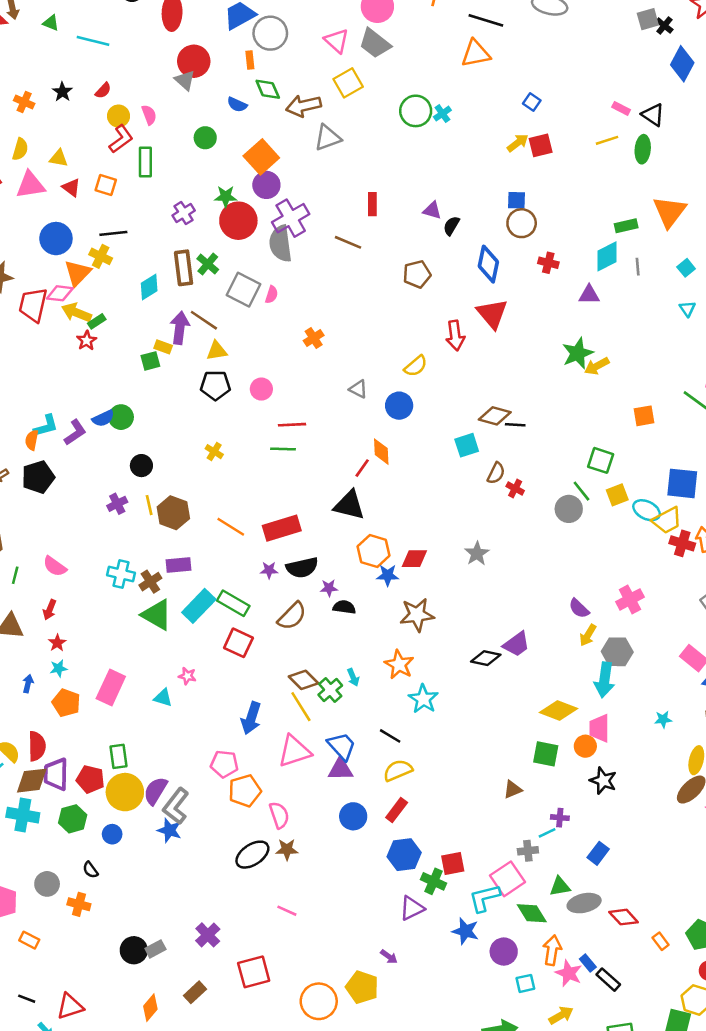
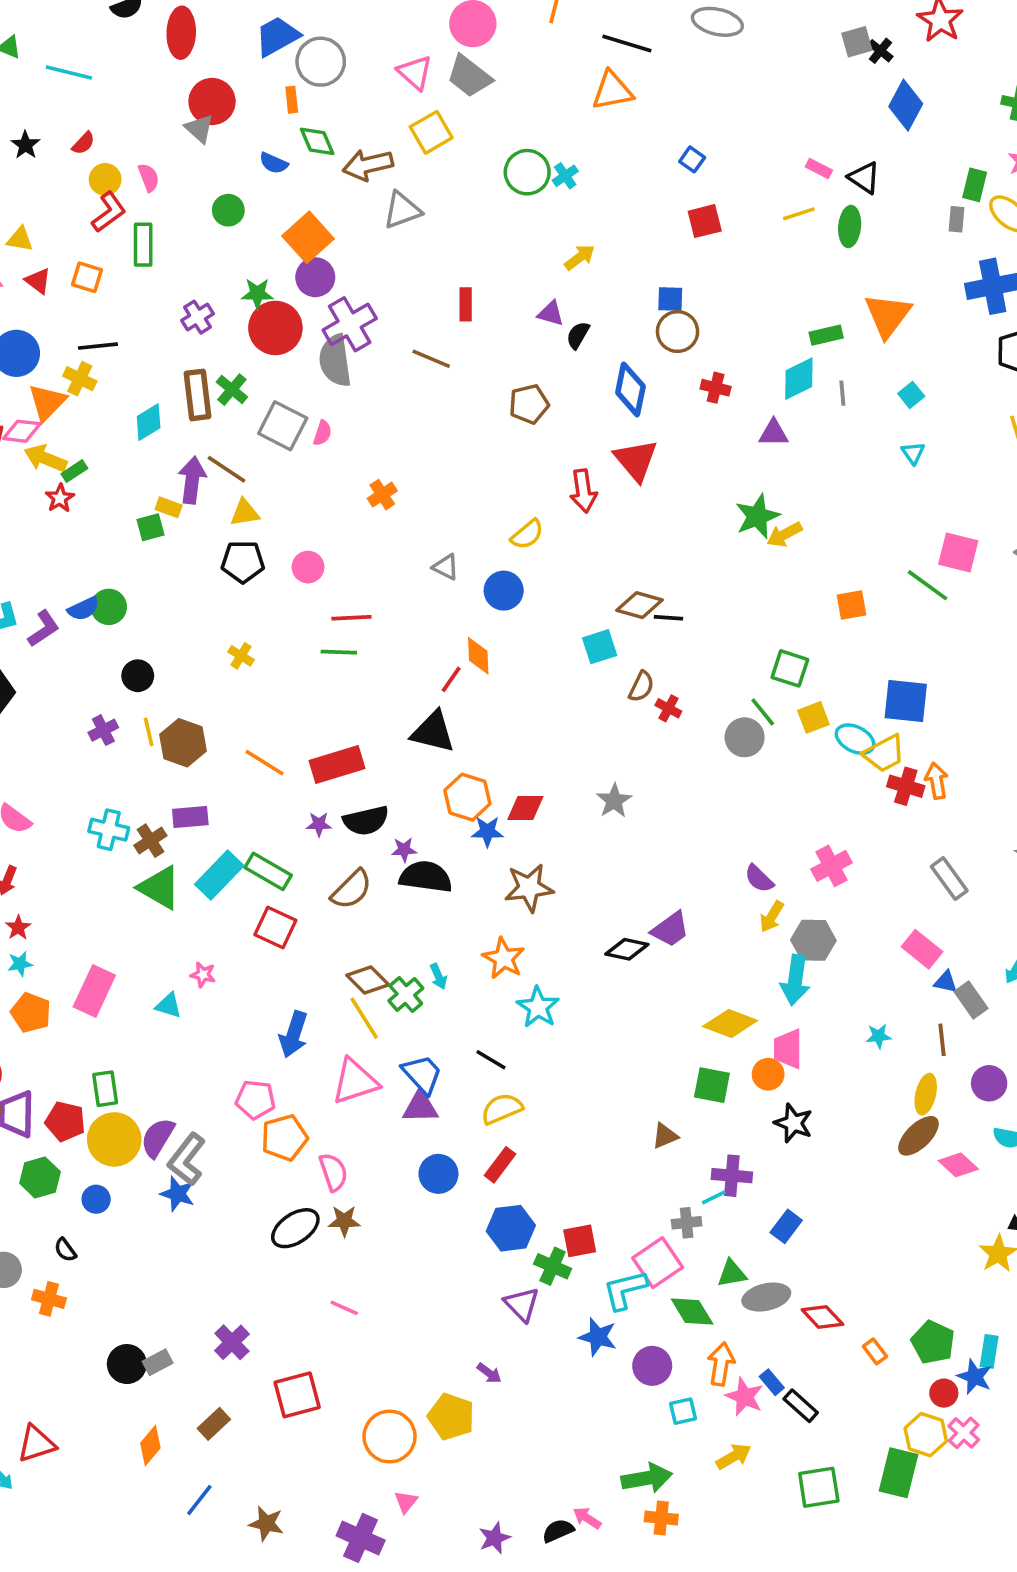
yellow arrow: (518, 143) -> (580, 257), moved
black semicircle: (344, 607) -> (426, 877), size x1.6
purple cross: (560, 818) -> (732, 1176), size x1.5
purple triangle: (412, 908) -> (522, 1304), turned -48

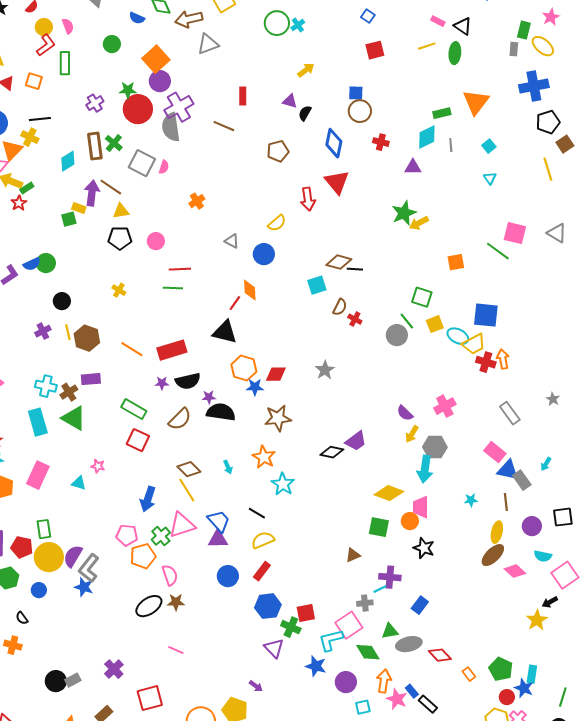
cyan rectangle: (219, 875) -> (38, 422), moved, turned -60
blue triangle: (946, 982) -> (508, 470), size x1.6
green cross: (406, 995) -> (161, 536), moved

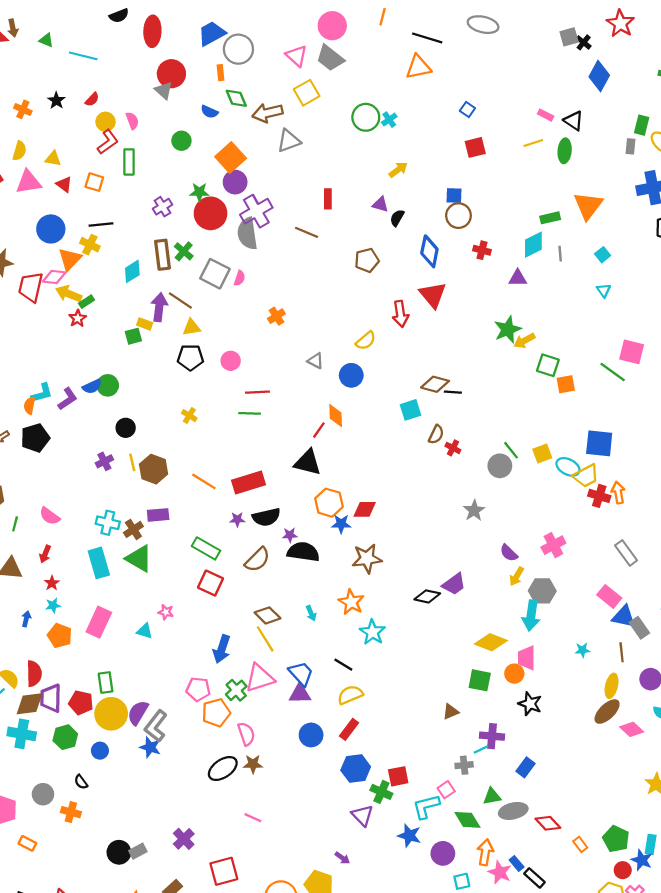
green square: (422, 297) -> (548, 365), moved
gray star: (325, 370) -> (474, 510), moved
pink square: (349, 625) -> (446, 790), size x0.6

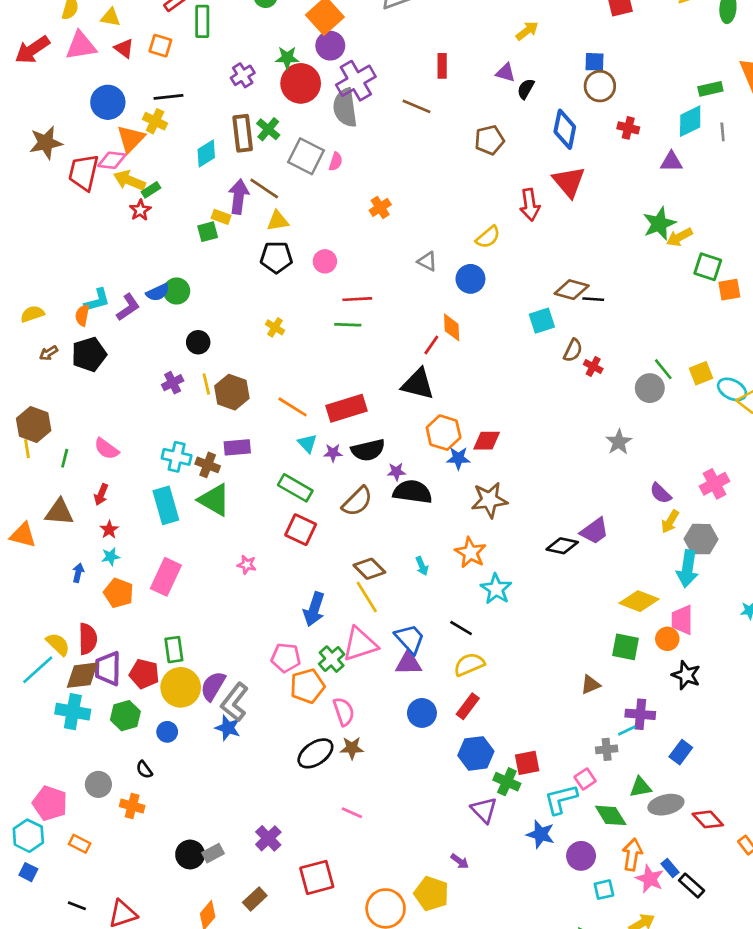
brown cross: (133, 529) -> (208, 465), turned -36
cyan triangle: (145, 631) -> (307, 443), moved, turned 30

